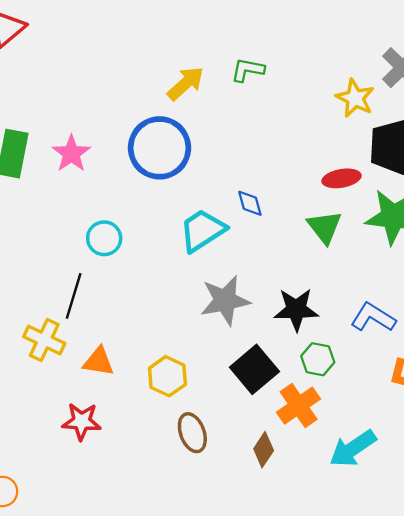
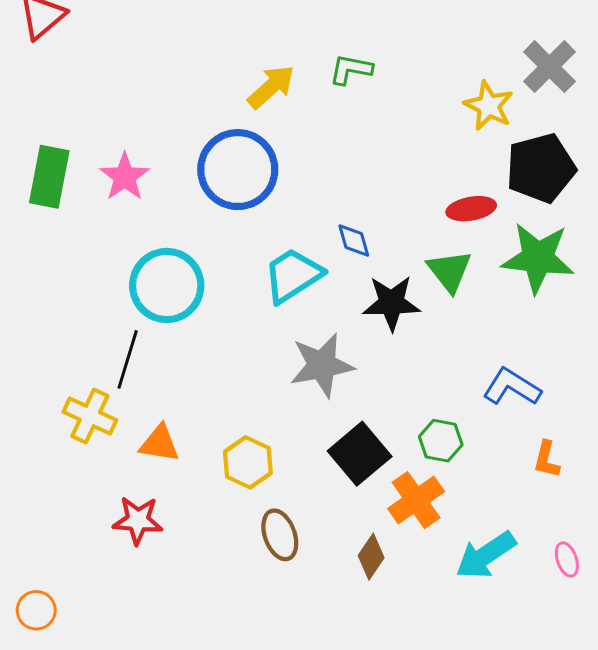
cyan circle: (104, 238) -> (167, 286), size x1.6
black star: (296, 309) -> (391, 303), moved

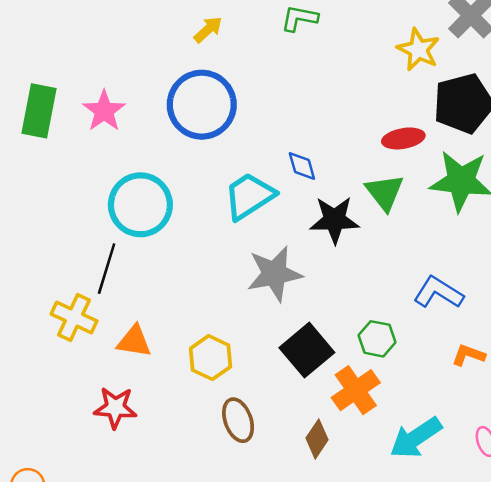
yellow arrow: (271, 87) -> (208, 30), moved, size x0.7
orange L-shape: (547, 459) -> (468, 355), turned 96

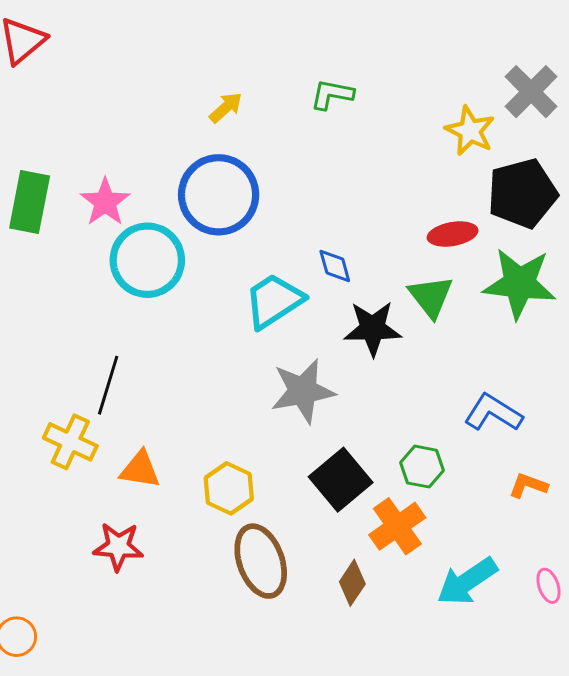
cyan circle: (140, 205) -> (147, 260), moved
brown ellipse: (238, 420) -> (261, 561), size x1.4

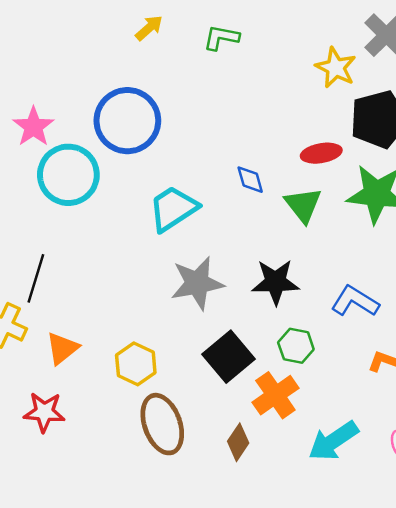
yellow arrow: (226, 108) -> (149, 28), moved
blue diamond: (335, 266) -> (250, 180), moved
black star: (373, 328) -> (275, 282), moved
orange triangle: (140, 469) -> (62, 348), turned -48

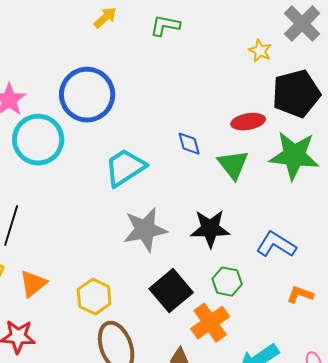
yellow star: (336, 68) -> (260, 51), size x0.7

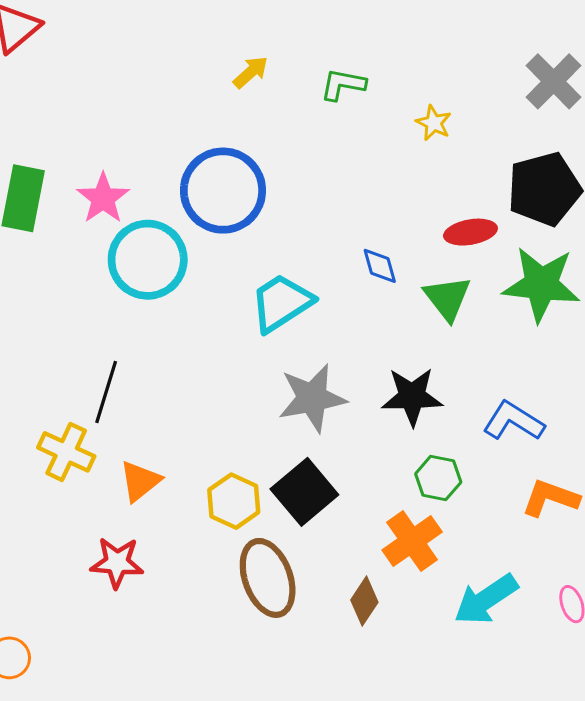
yellow star: (260, 51) -> (434, 123), moved
black square: (171, 291) -> (304, 492), moved
orange L-shape: (300, 295) -> (550, 498), size x1.4

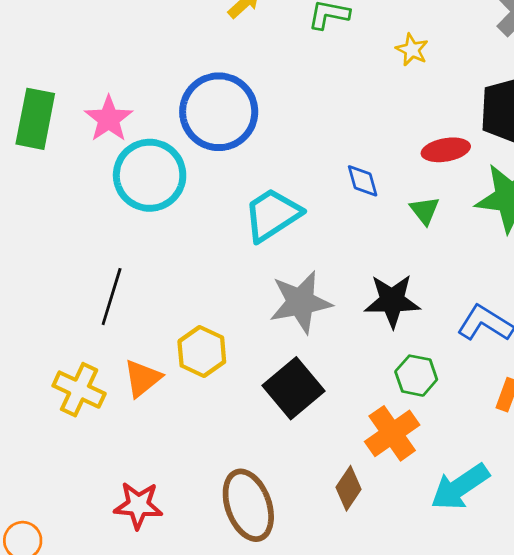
green triangle: (447, 298) -> (425, 210), size x0.7
yellow cross: (66, 452) -> (79, 390), moved
yellow hexagon: (234, 501) -> (202, 352), moved
red star: (117, 563) -> (138, 505), moved
brown ellipse: (268, 578) -> (248, 505), moved

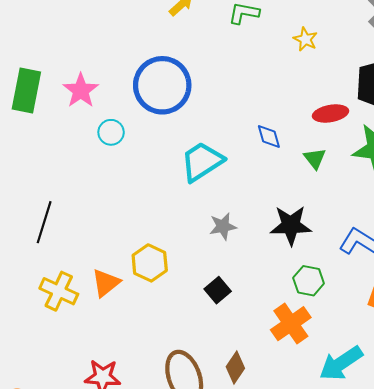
cyan circle: (150, 175) -> (111, 132), size x0.5
black line: (112, 297) -> (44, 222), moved
gray star: (301, 302) -> (223, 226), size x0.6
black square: (293, 388) -> (218, 290), size x0.6
brown diamond: (348, 488) -> (235, 367), moved

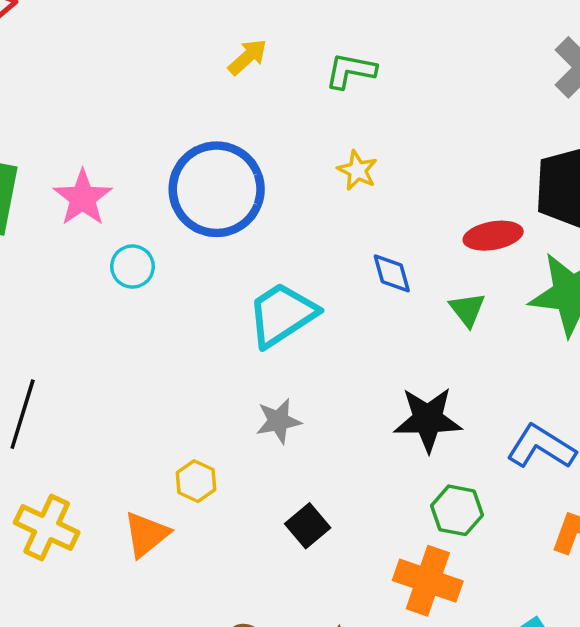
yellow star: (305, 39) -> (357, 170), moved
gray star: (223, 226) -> (278, 421), moved
yellow hexagon: (150, 263) -> (196, 481), size x0.7
orange triangle: (106, 283) -> (146, 534), moved
orange cross: (291, 324) -> (428, 581), turned -36

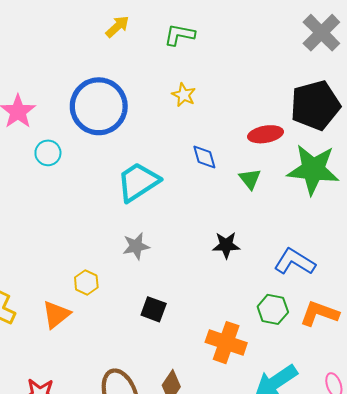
black star: (428, 419) -> (226, 245), size x0.7
green hexagon: (457, 510) -> (273, 309), moved
black square: (308, 526) -> (154, 309), turned -30

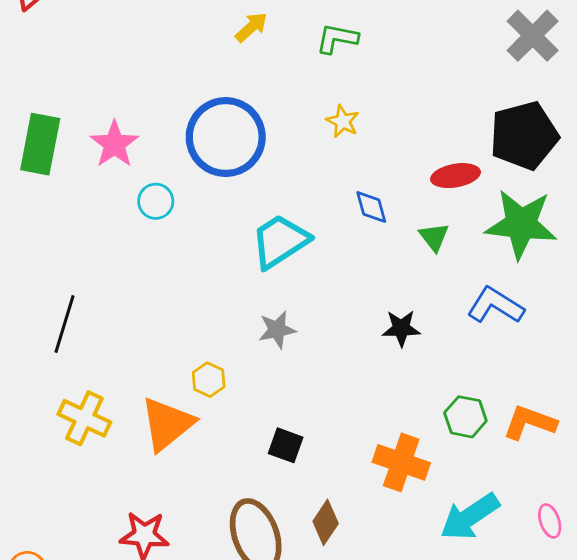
blue L-shape: (295, 262) -> (495, 305), moved
black square: (154, 309) -> (286, 445), moved
orange triangle: (56, 315) -> (167, 424), size x1.4

